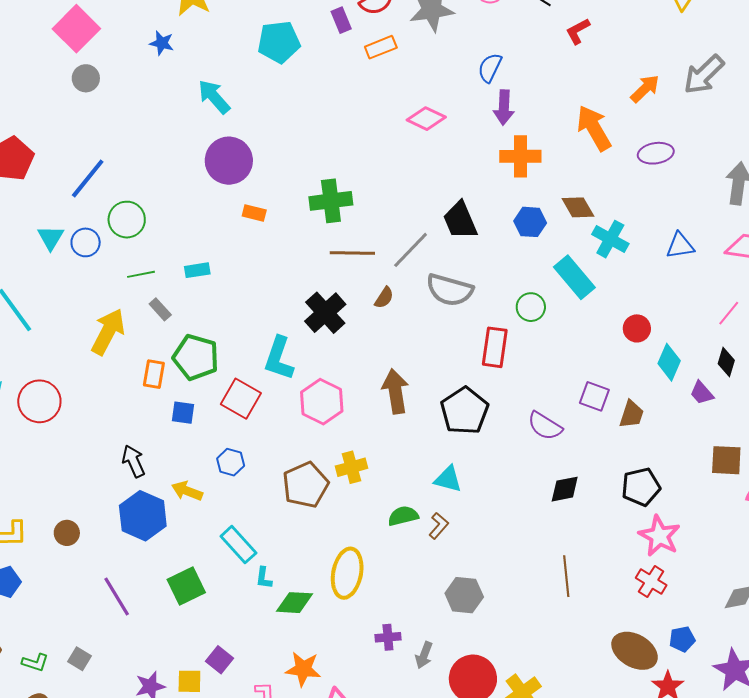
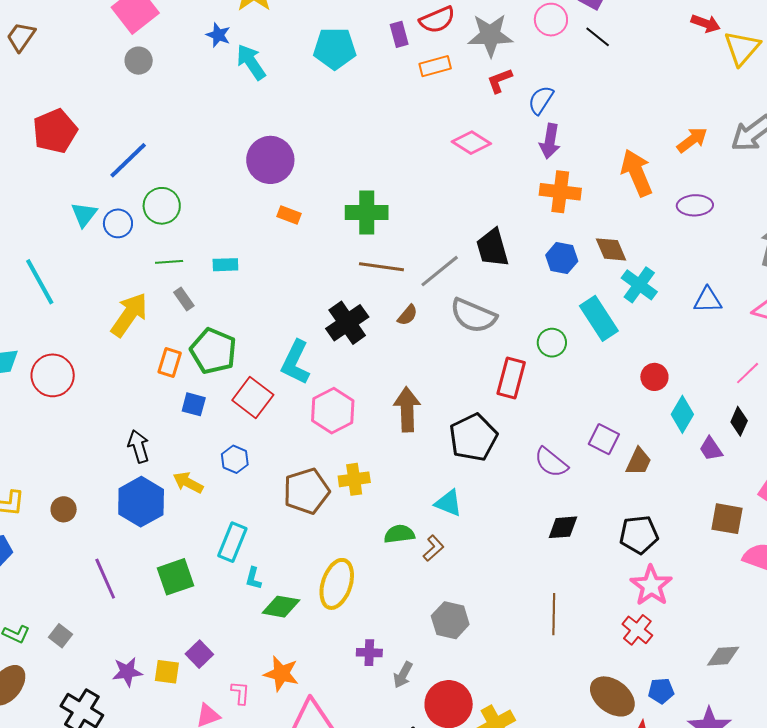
red L-shape: (578, 31) -> (500, 81), moved
cyan arrow: (214, 97) -> (251, 62), moved
cyan rectangle: (238, 545) -> (232, 542), turned 57

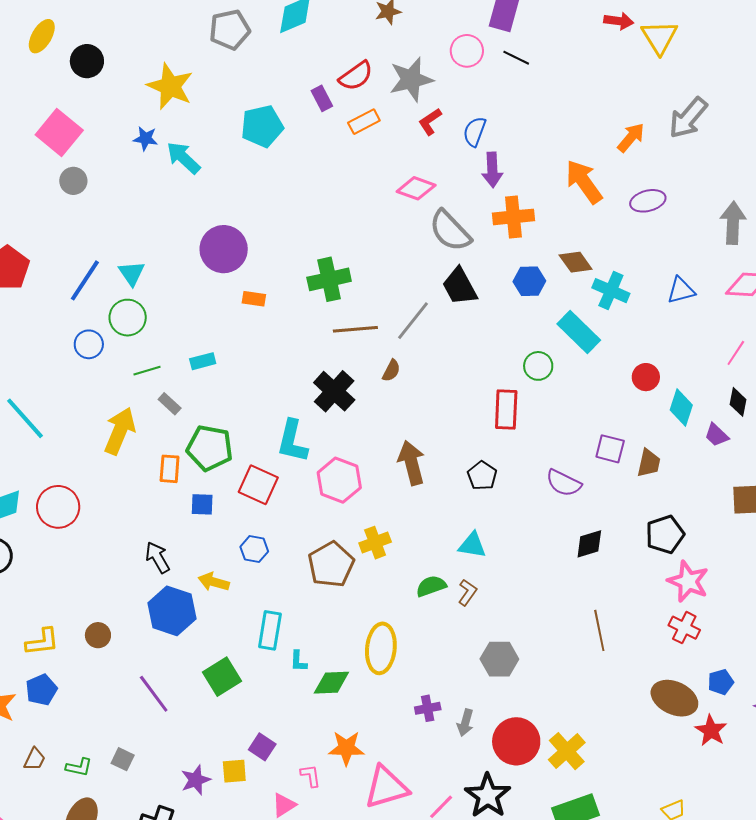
cyan triangle: (84, 214) -> (132, 273), moved
gray semicircle: (473, 316) -> (450, 231), moved, turned 36
black pentagon: (473, 437) -> (482, 476), size x0.6

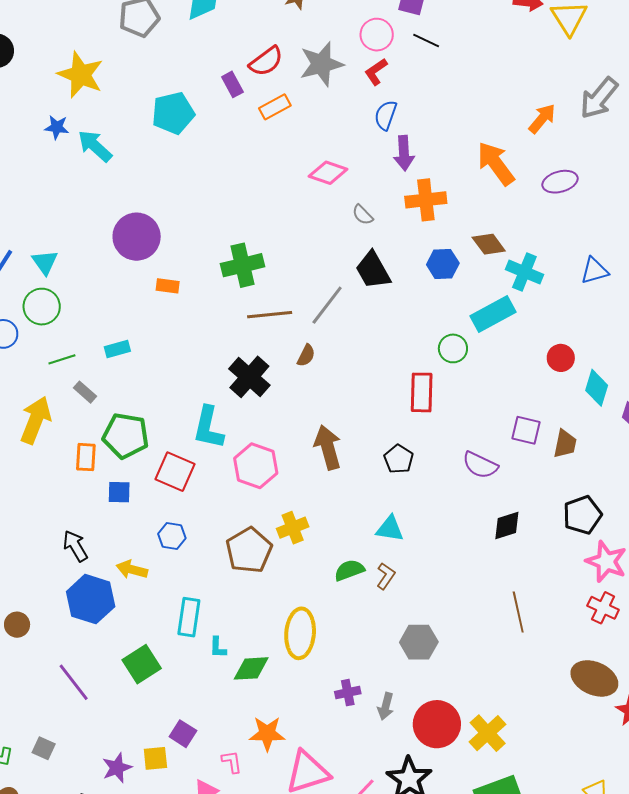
red L-shape: (430, 122) -> (376, 72), moved
gray semicircle: (450, 231) -> (363, 215), size x0.5
cyan rectangle: (579, 332) -> (493, 314), turned -72

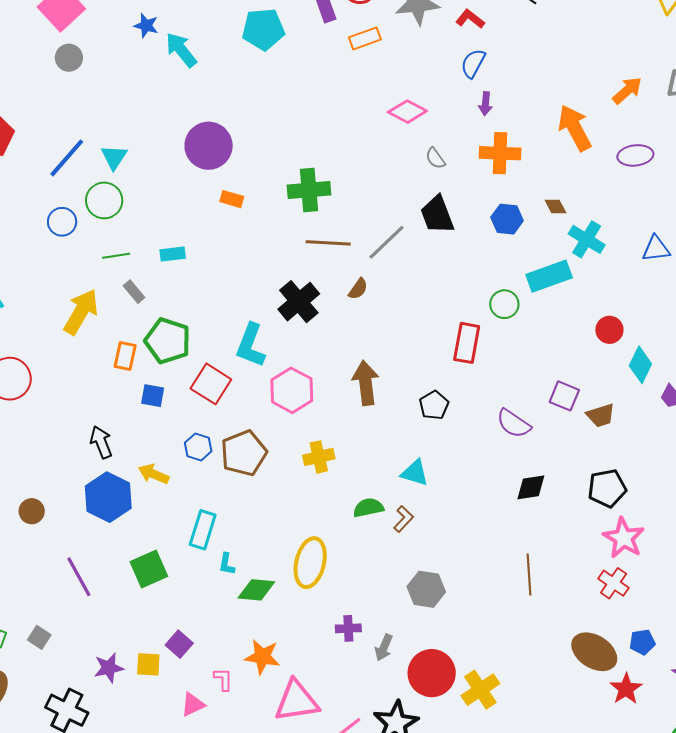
red L-shape: (376, 72) -> (470, 19), turned 64
purple arrow: (404, 153) -> (485, 104), size x0.7
brown diamond: (489, 244) -> (555, 206), size x0.7
brown trapezoid: (565, 444) -> (601, 415), turned 52
brown pentagon: (249, 550) -> (244, 453), moved

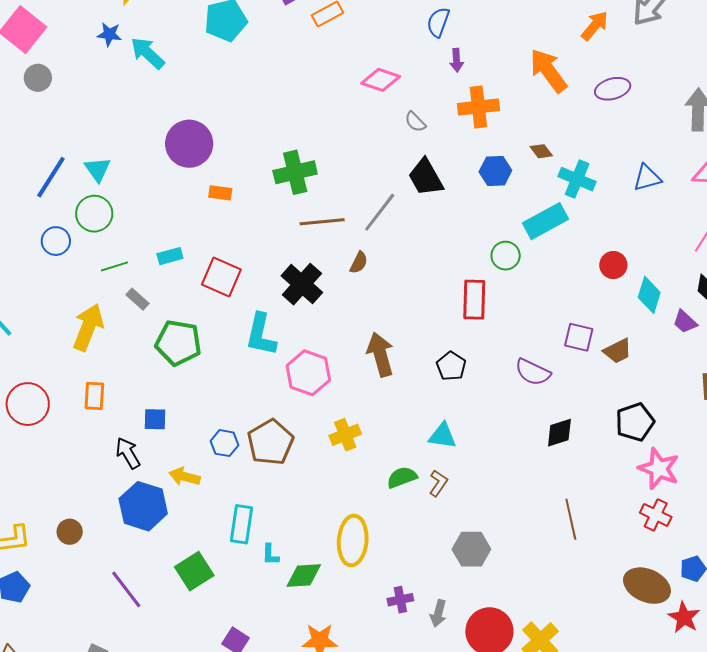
orange rectangle: (125, 356) -> (94, 396), moved
red square: (211, 384) -> (221, 277), moved
blue square: (153, 396) -> (155, 419), moved

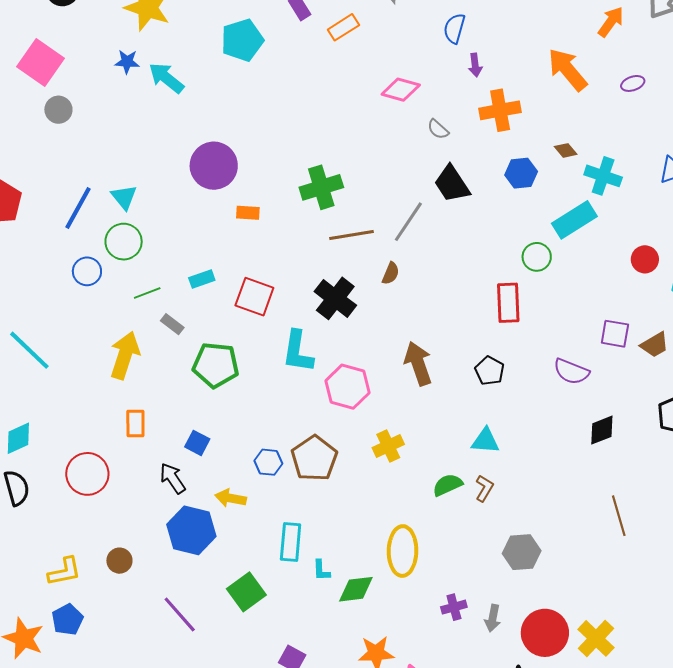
purple ellipse: (613, 89) -> (633, 83), size x0.7
red circle: (28, 404) -> (87, 474), moved
blue square: (155, 419) -> (197, 443), turned 30

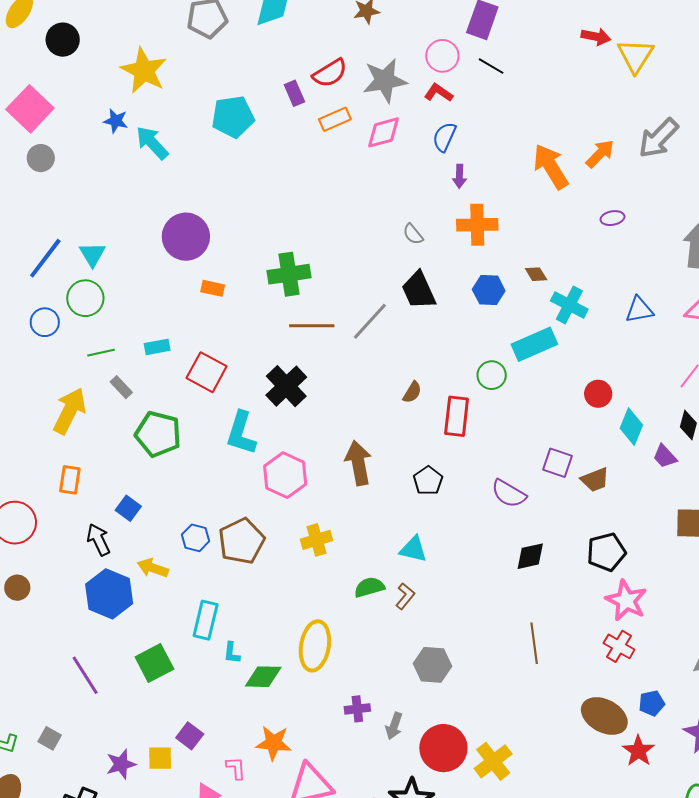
orange arrow: (567, 70) -> (551, 167), moved
pink diamond: (401, 90) -> (383, 132), moved, turned -39
brown semicircle: (391, 273) -> (412, 392), moved
brown circle: (119, 561) -> (17, 588), moved

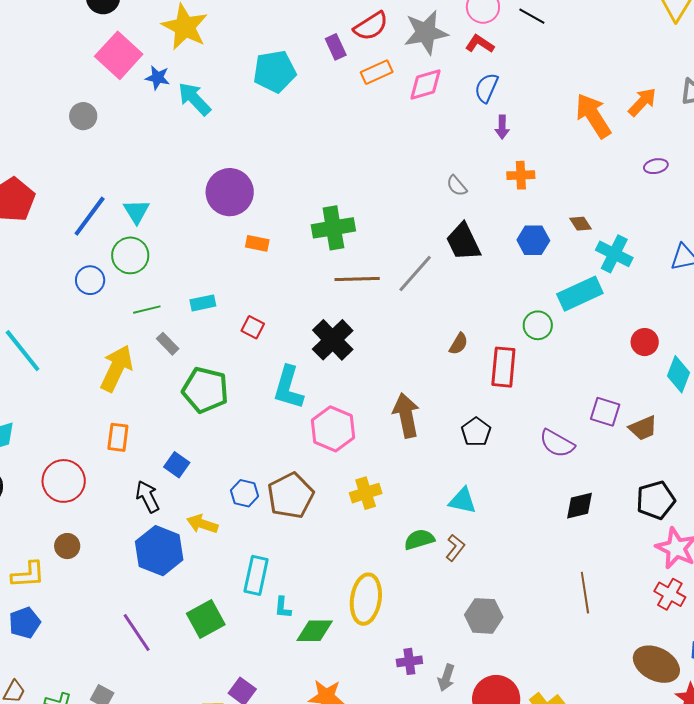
pink square: (30, 109) -> (119, 55), moved
orange cross: (477, 225) -> (521, 175), size x0.7
red square: (207, 372) -> (253, 327), size x0.6

